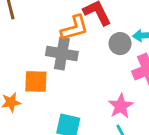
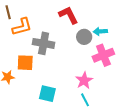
orange L-shape: (75, 28) -> (22, 27), moved

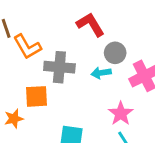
orange L-shape: (22, 27) -> (27, 47), turned 80
cyan arrow: (100, 31) -> (101, 73), moved

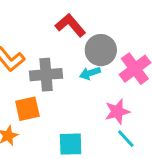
gray circle: (115, 53) -> (101, 50), size x1.4
pink star: (121, 114) -> (117, 112), turned 30

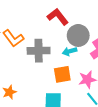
orange square: (27, 109) -> (62, 74), moved

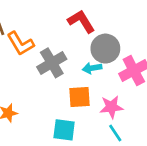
gray cross: (39, 51) -> (52, 63), turned -35

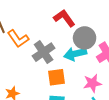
cyan arrow: (92, 68) -> (75, 54), size x1.5
orange square: (79, 97) -> (56, 77), moved

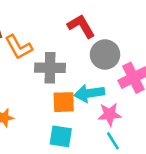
gray cross: (44, 52) -> (50, 68), turned 30
cyan arrow: (75, 54) -> (89, 93), moved

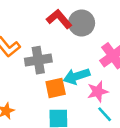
gray circle: (105, 55) -> (82, 23), moved

